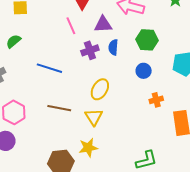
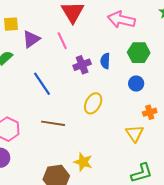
purple triangle: (103, 24) -> (31, 39), moved, turned -30
blue line: (49, 68) -> (42, 84), turned 40
yellow triangle: (94, 117) -> (135, 133), moved
yellow star: (88, 148) -> (83, 162), turned 30

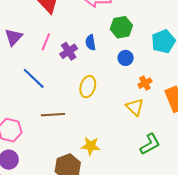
pink line: (62, 41) -> (46, 42), moved, turned 60

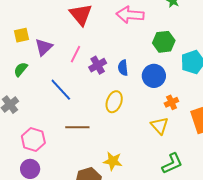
green hexagon: (121, 27) -> (164, 42), moved
blue semicircle: (91, 43) -> (123, 68), moved
blue circle: (126, 58) -> (154, 76), size x1.5

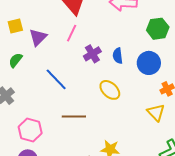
pink line: (75, 54) -> (72, 33), moved
yellow ellipse: (114, 102) -> (110, 90), turned -65

